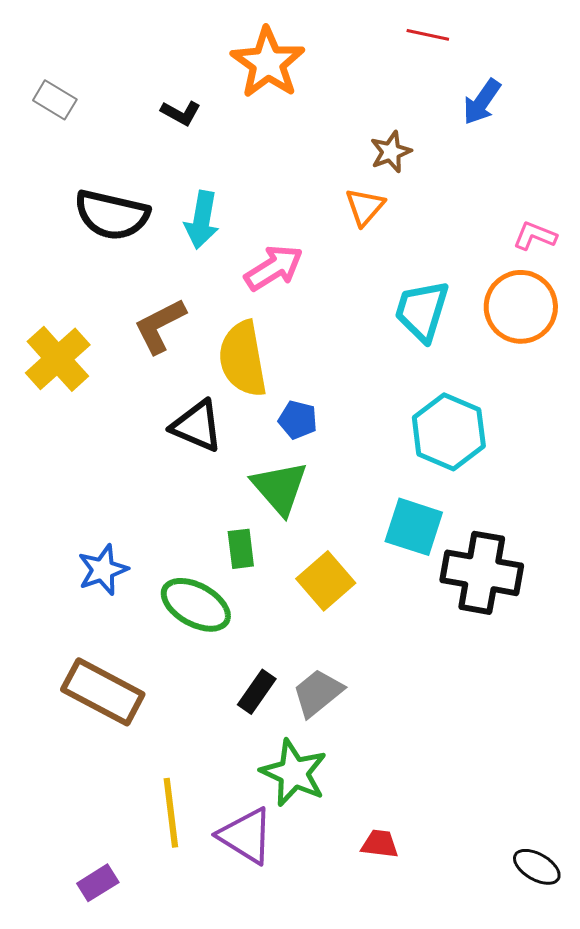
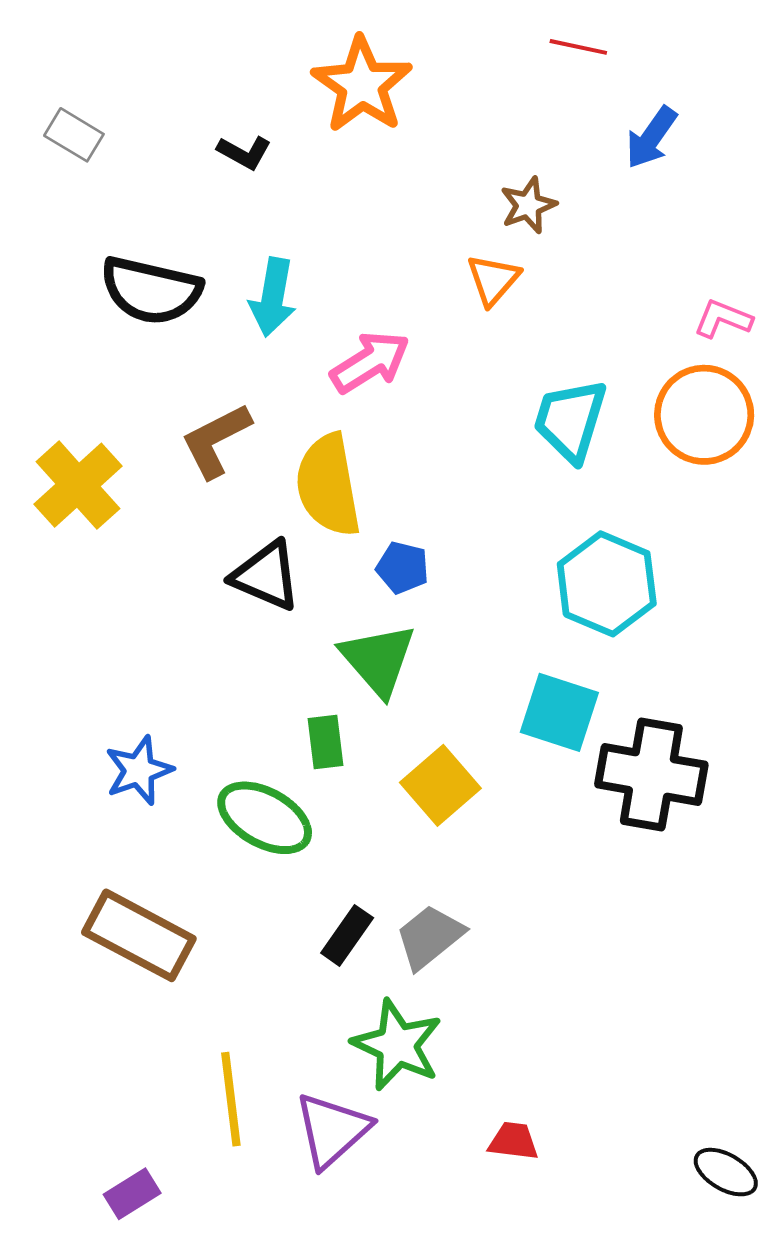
purple triangle: (246, 836) -> (332, 1130), turned 46

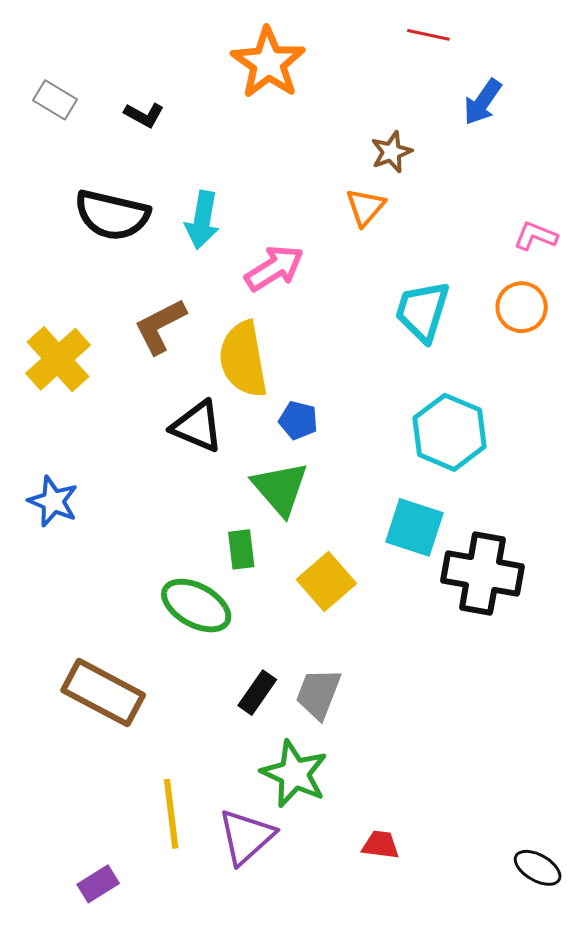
black L-shape: (244, 152) -> (144, 115), moved
orange circle: (704, 415) -> (522, 307), size x0.7
blue star: (139, 770) -> (53, 501), moved, turned -30
gray trapezoid: (430, 937) -> (318, 694), turned -30

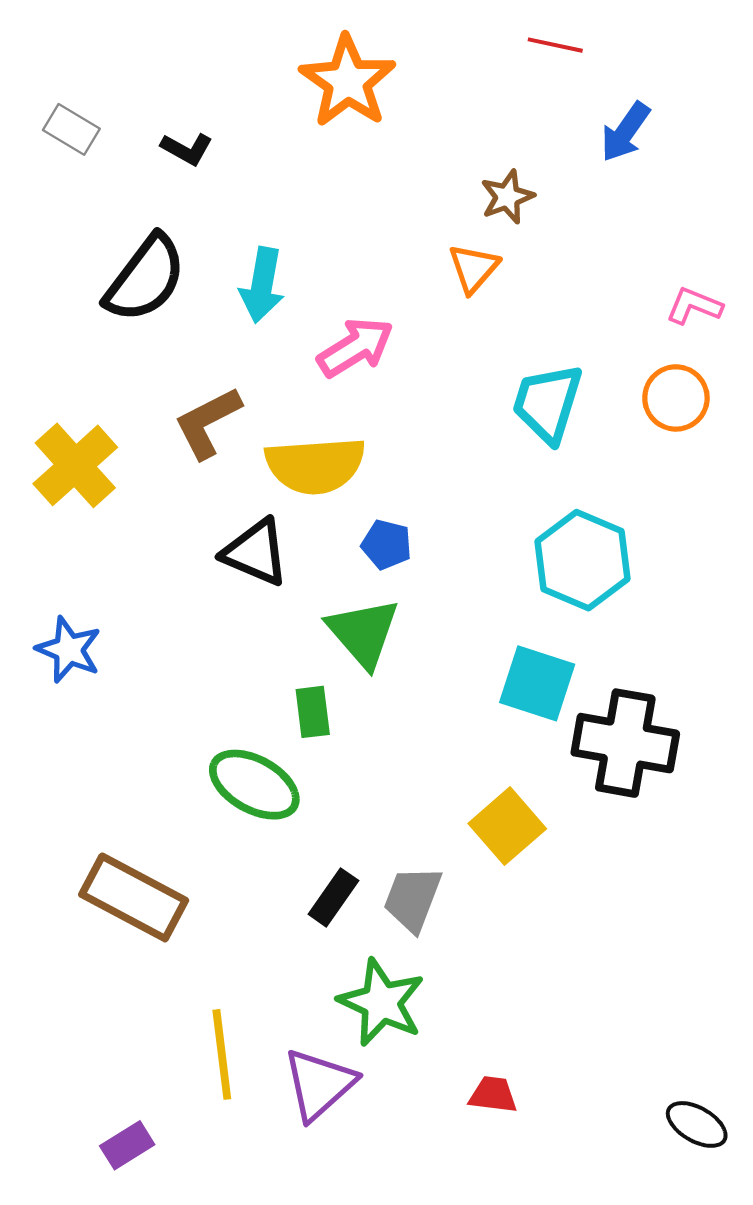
black semicircle: (112, 215) -> (145, 279), turned -66
yellow semicircle: (243, 359) -> (315, 465), turned -84
yellow square: (326, 581) -> (507, 826), moved

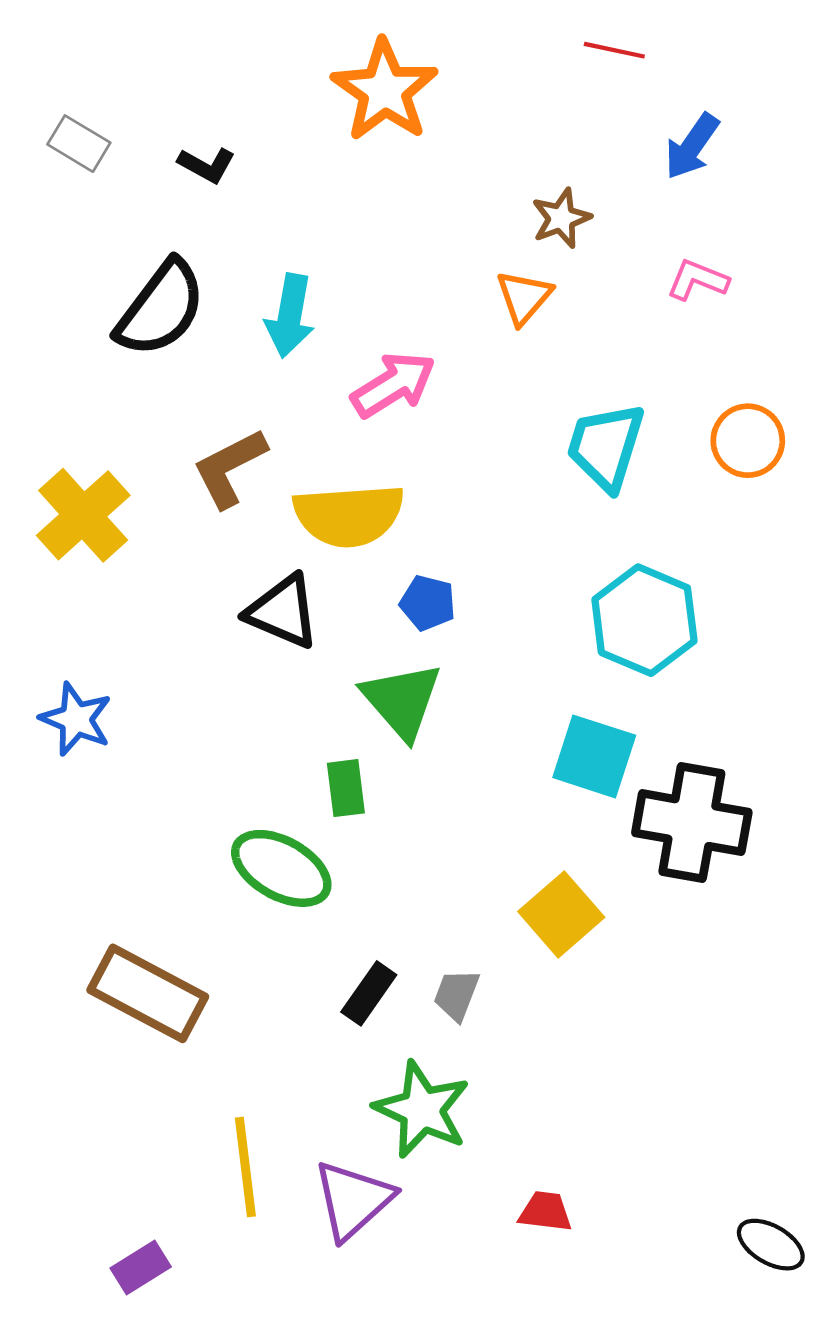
pink L-shape: (694, 306) -> (698, 280), moved
gray trapezoid: (413, 899) -> (456, 995), size x0.7

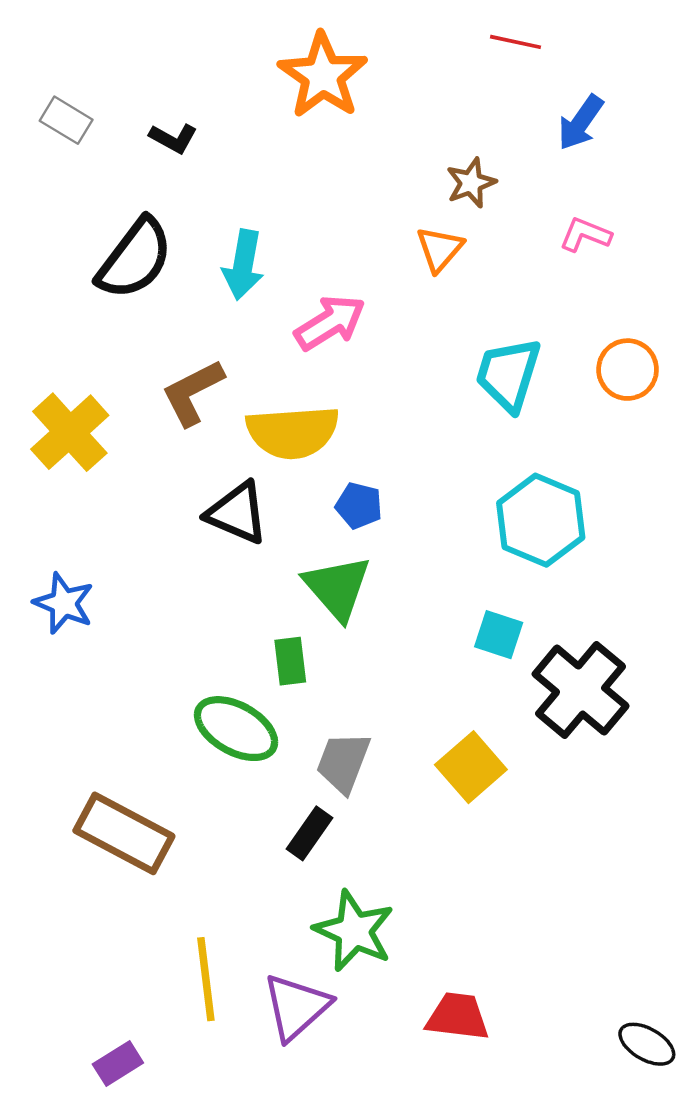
cyan square: (594, 756) -> (499, 635), size x0.7
black cross: (692, 823) -> (581, 690), turned 30
gray trapezoid: (456, 995) -> (343, 762), moved, size x1.4
red trapezoid: (545, 1212) -> (458, 1016), size x1.4

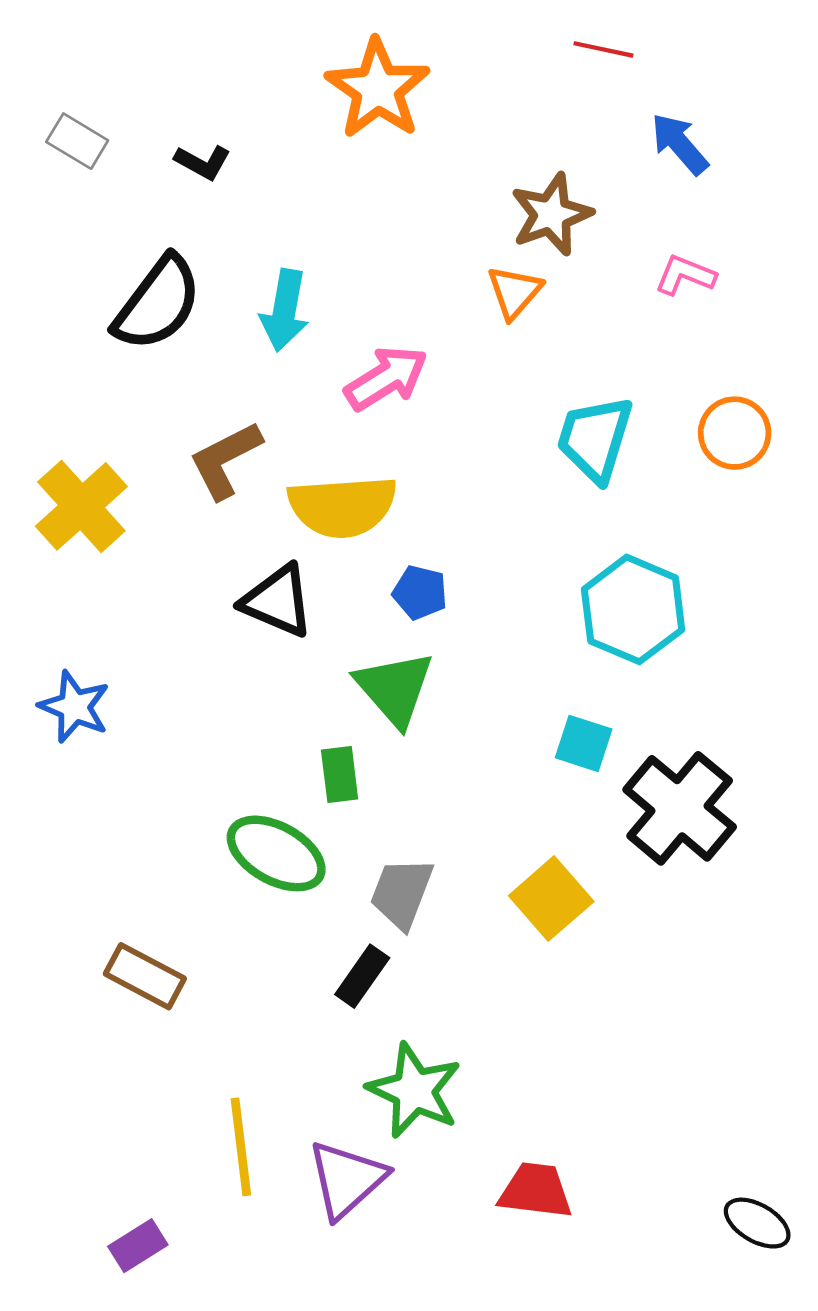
blue arrow: (581, 123) -> (680, 144), turned 104
brown star: (471, 183) -> (551, 214), size x1.4
brown rectangle: (124, 833) -> (145, 976), size x0.7

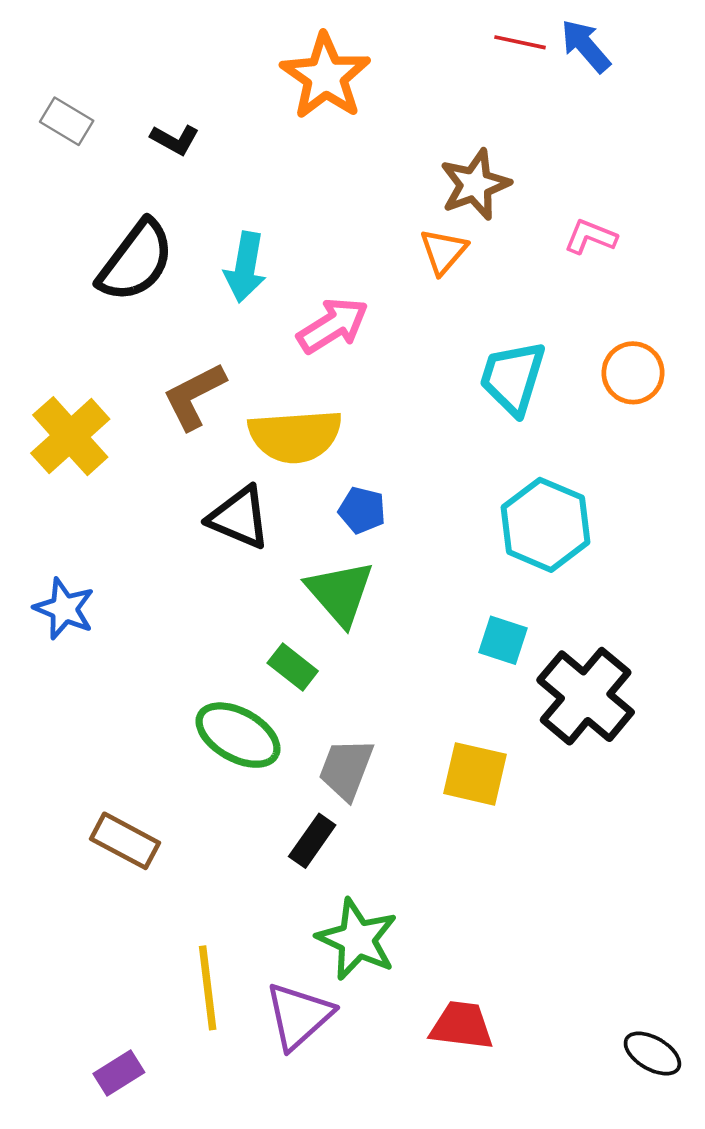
blue arrow: (680, 144) -> (586, 46), moved
green rectangle: (340, 774) -> (293, 667), turned -45
yellow square: (551, 899) -> (475, 774), turned -36

